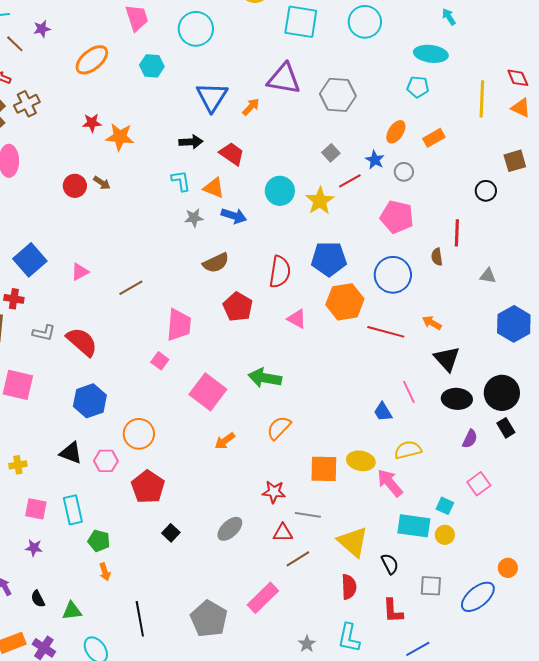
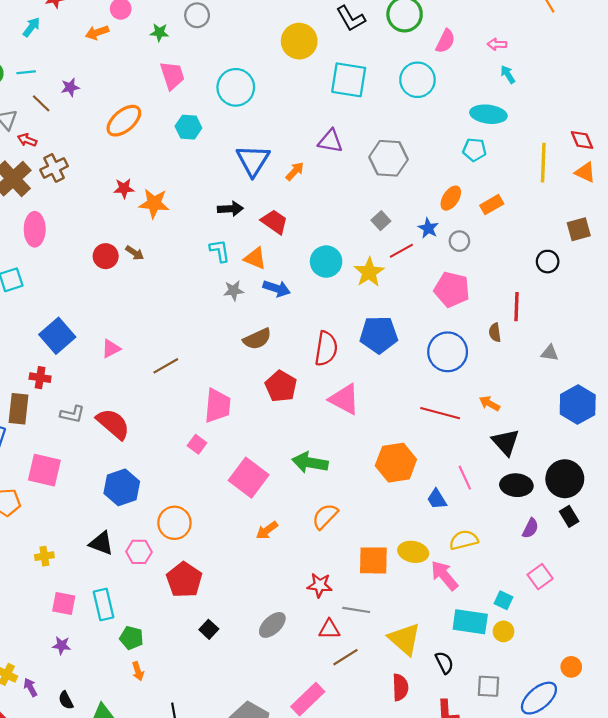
purple triangle: (284, 79) -> (330, 141), size x0.7
orange hexagon: (345, 302) -> (396, 463), moved
pink triangle: (297, 319) -> (344, 399), size x1.5

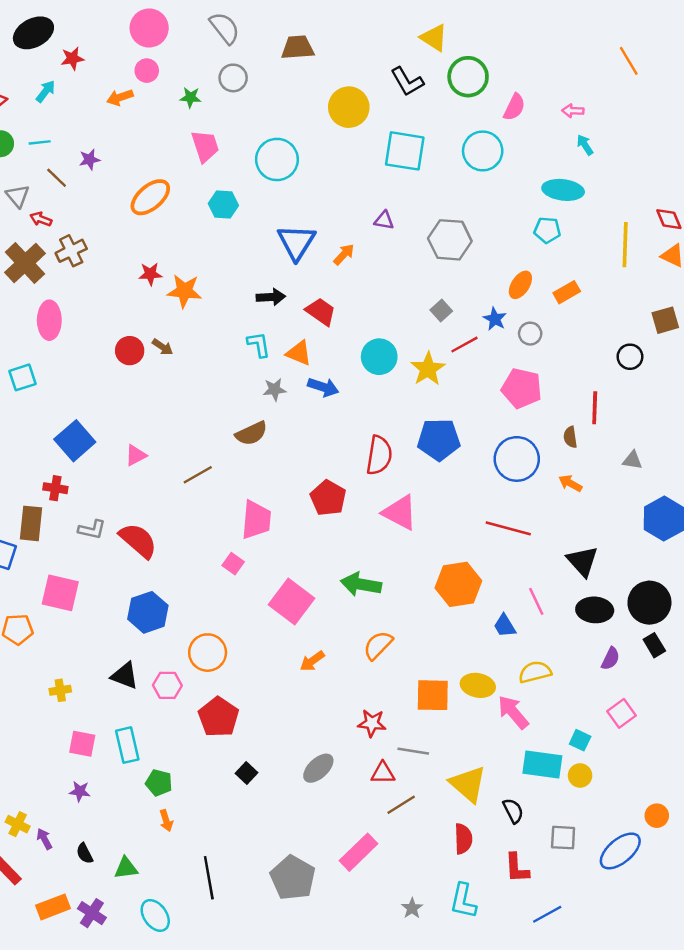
purple triangle: (330, 141) -> (384, 220), size x0.7
brown semicircle: (257, 339) -> (251, 433), moved
orange arrow: (490, 403) -> (570, 483), moved

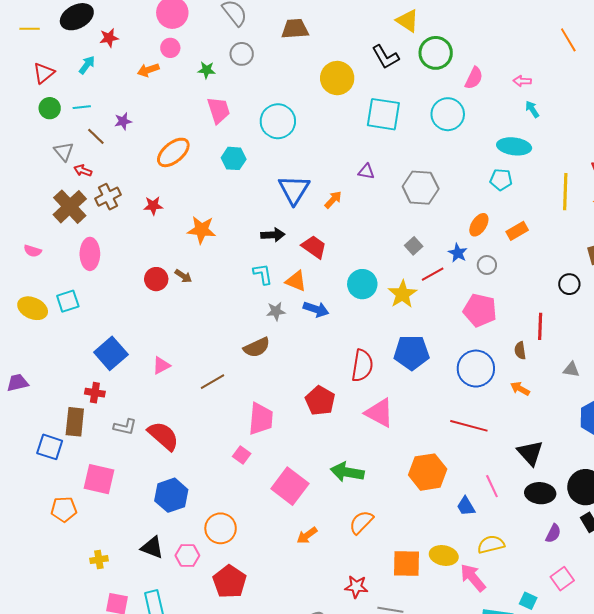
red star: (150, 274) -> (153, 206), moved

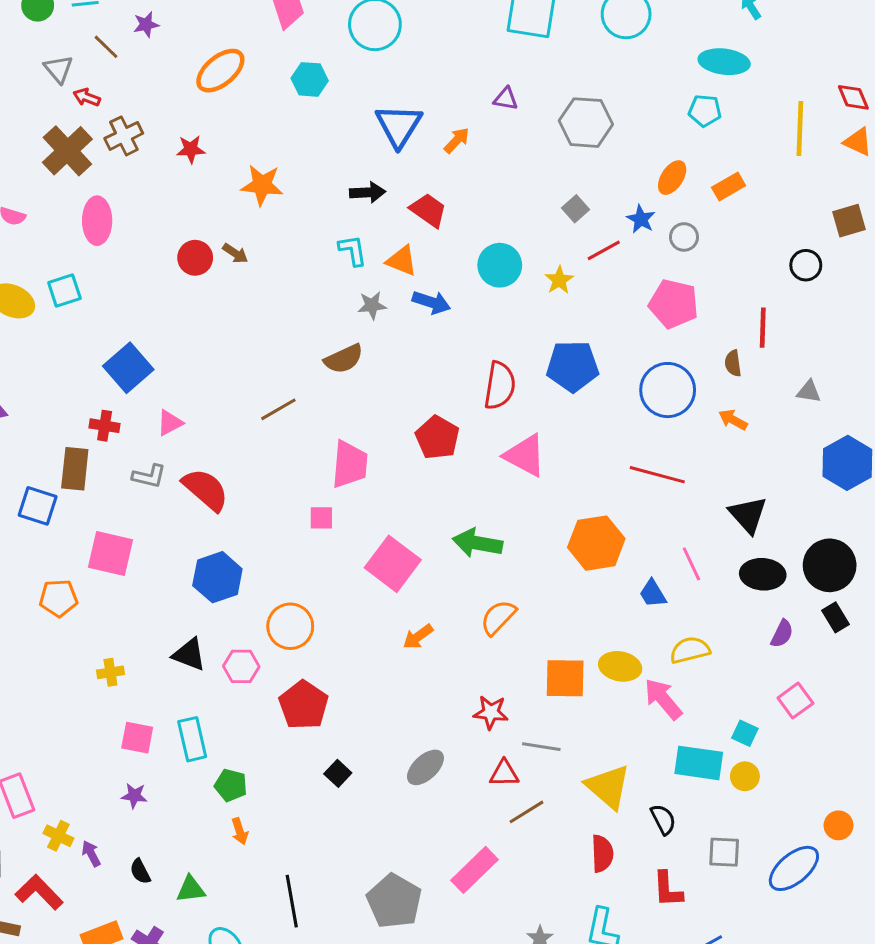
yellow star: (402, 294) -> (559, 280), size x0.7
pink triangle: (161, 366) -> (170, 423), moved
pink square: (242, 455) -> (321, 518), turned -36

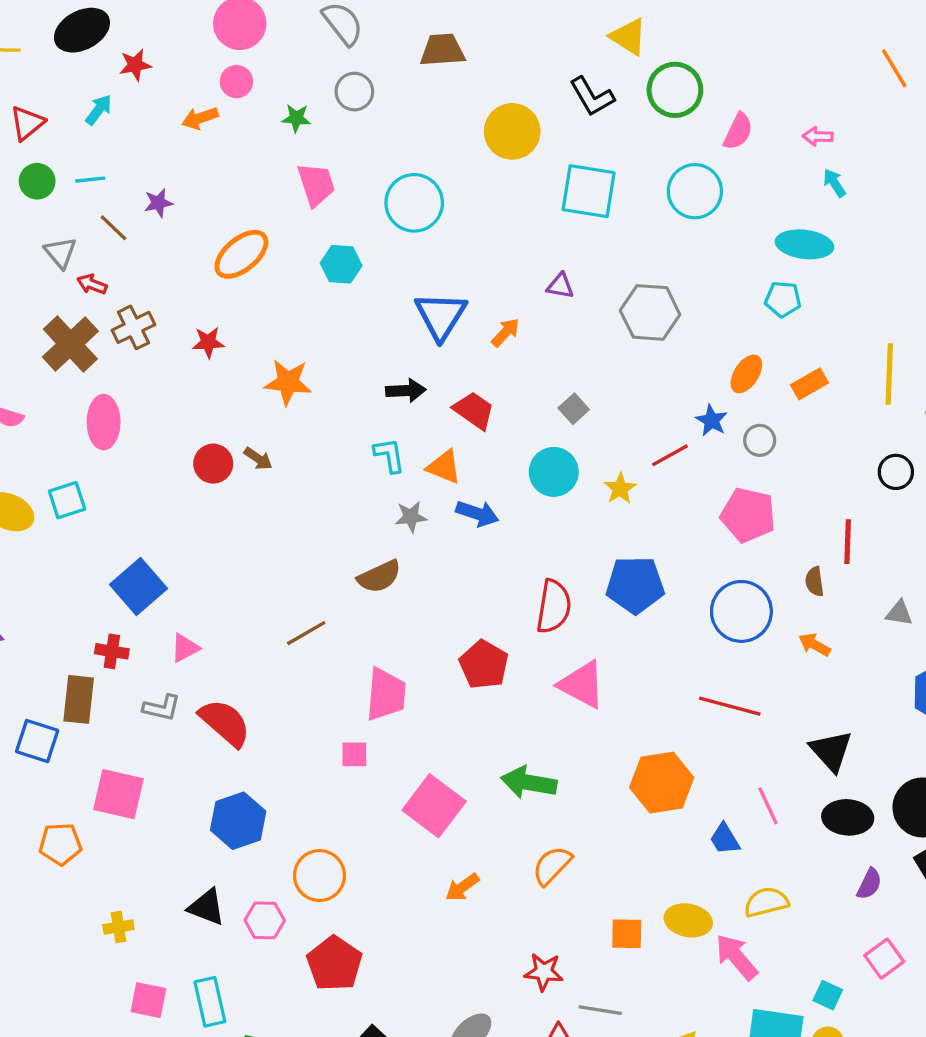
yellow line: (800, 129) -> (889, 374), moved
gray square: (576, 209) -> (574, 409), moved
orange square: (565, 678) -> (627, 934), size x0.7

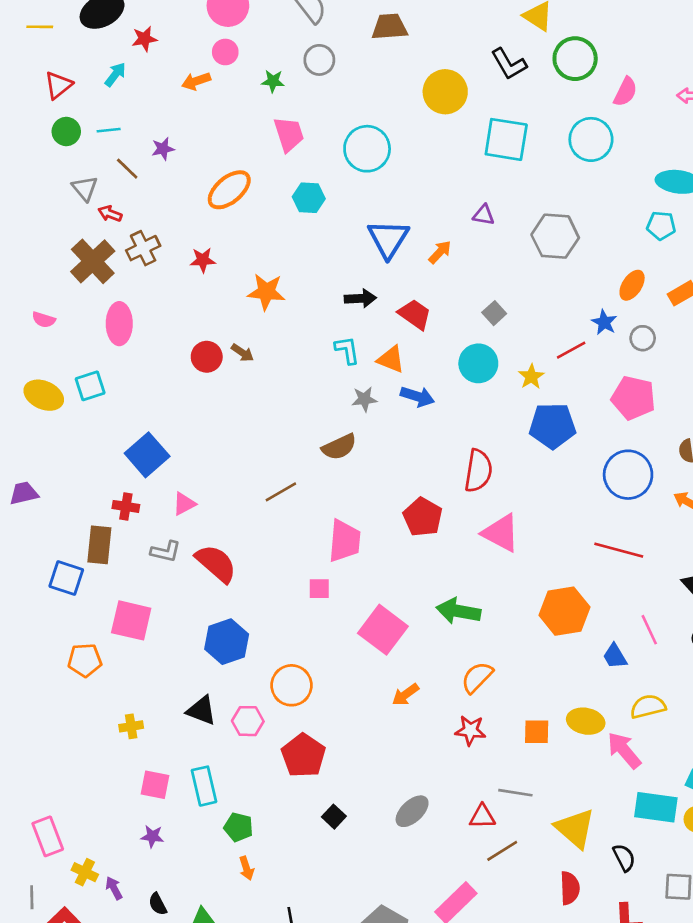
blue pentagon: (635, 585) -> (553, 426), moved
red star: (544, 972) -> (470, 730), moved

